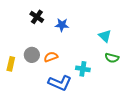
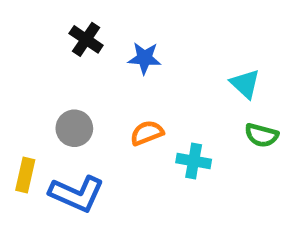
orange semicircle: (51, 57) -> (147, 133), moved
yellow rectangle: (11, 64) -> (25, 175), moved
blue L-shape: (60, 83) -> (77, 194), moved

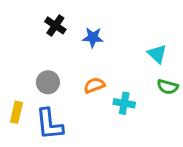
blue L-shape: (77, 194) -> (49, 124), turned 60

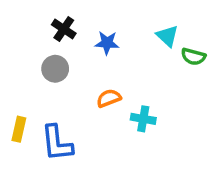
cyan triangle: (157, 54) -> (167, 36), moved
gray circle: (48, 82) -> (55, 69), moved
green semicircle: (168, 87) -> (193, 57), moved

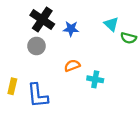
black cross: (64, 29) -> (42, 20), size x1.5

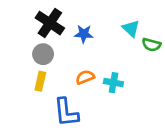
cyan cross: (95, 79) -> (113, 83), moved
yellow rectangle: (12, 86) -> (40, 81), moved
blue L-shape: (38, 95) -> (66, 112), moved

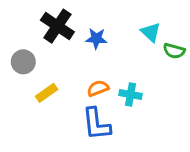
gray circle: (43, 54) -> (23, 62), moved
yellow rectangle: (40, 81) -> (47, 93), turned 42
blue L-shape: (66, 112) -> (96, 124), moved

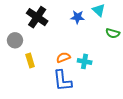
cyan triangle: (151, 32) -> (99, 10), moved
blue star: (96, 38) -> (77, 17), moved
yellow rectangle: (47, 93) -> (30, 60), turned -72

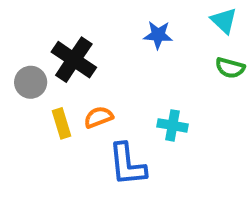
cyan triangle: (99, 10) -> (224, 21), moved
black cross: (37, 17) -> (74, 60), moved
orange semicircle: (63, 57) -> (98, 117), moved

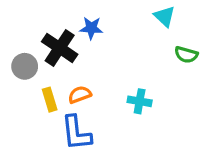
cyan triangle: (224, 21) -> (165, 16), moved
blue star: (158, 35) -> (91, 28), moved
blue L-shape: (127, 164) -> (76, 133), moved

